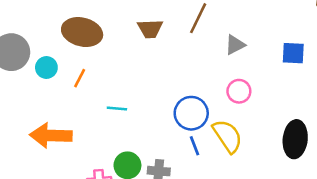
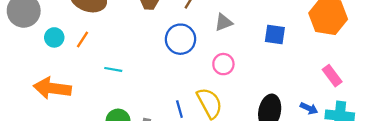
cyan circle: (46, 68) -> (54, 37), moved
blue circle: (191, 113) -> (180, 39), moved

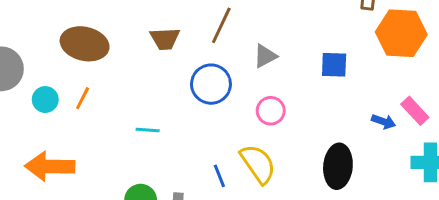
cyan line: (113, 69) -> (148, 130), moved
blue arrow: (309, 108) -> (384, 122), moved

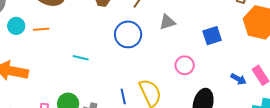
blue square: (334, 65) -> (212, 36), turned -30
orange line: (83, 98) -> (41, 29), turned 49
pink circle: (271, 111) -> (185, 65), moved

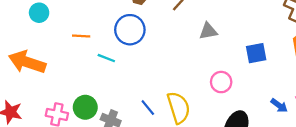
orange line: (41, 29) -> (81, 36), moved
blue circle: (128, 34) -> (130, 30), moved
blue line: (123, 96) -> (148, 108), turned -35

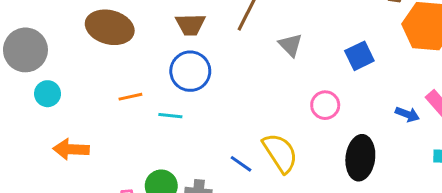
cyan circle: (39, 13) -> (48, 94), moved
gray triangle: (208, 31) -> (291, 45), turned -48
orange arrow: (27, 62) -> (71, 149), size x0.7

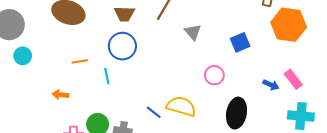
cyan line: (170, 116) -> (107, 76), turned 70
orange arrow: (71, 149) -> (60, 95), moved, size x0.7
yellow semicircle: (280, 153) -> (181, 106), turned -44

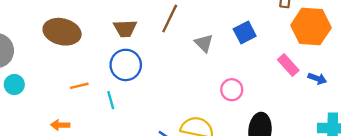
blue square: (240, 42) -> (245, 32), moved
pink rectangle: (293, 79) -> (288, 65), moved
blue arrow: (271, 85) -> (317, 79), moved

